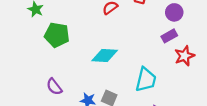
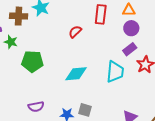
cyan trapezoid: (146, 80) -> (115, 72), moved
purple semicircle: (54, 87) -> (36, 107), turned -56

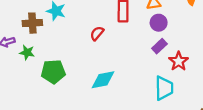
cyan trapezoid: (115, 72) -> (164, 88), moved

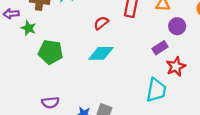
purple circle: (159, 23) -> (177, 26), moved
cyan diamond: (103, 80) -> (101, 53), moved

